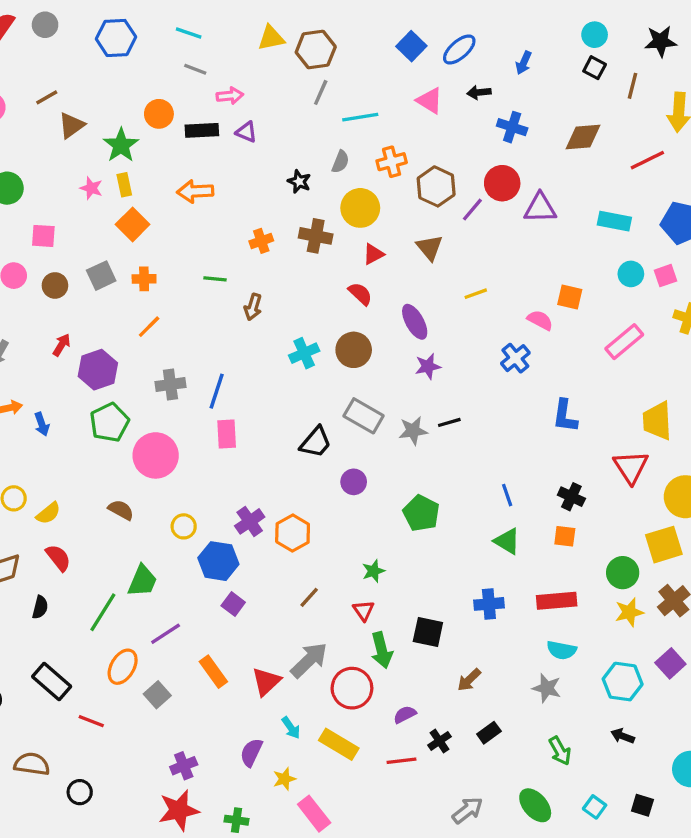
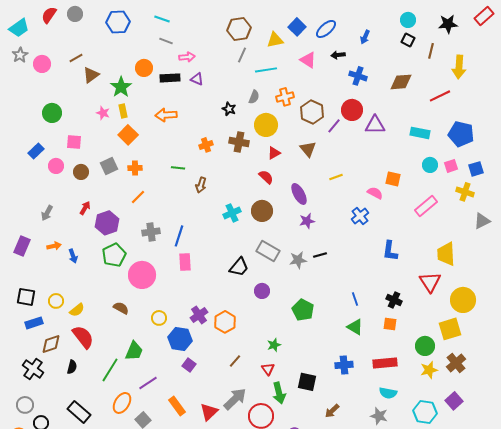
yellow triangle: (271, 38) -> (275, 40), moved
red semicircle: (58, 558) -> (83, 337), size x1.4

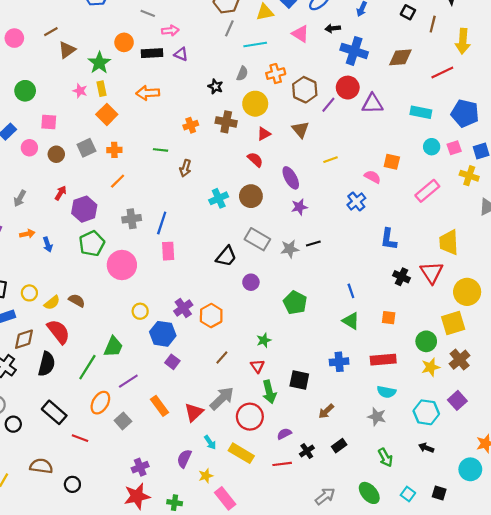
blue cross: (358, 76) -> (354, 51), size x1.4
black cross: (394, 300) -> (401, 277), moved
brown semicircle: (121, 308) -> (77, 300), moved
black semicircle: (72, 367) -> (47, 364), size x1.6

